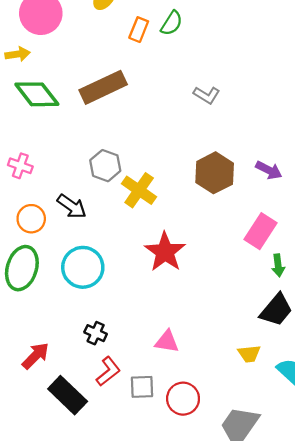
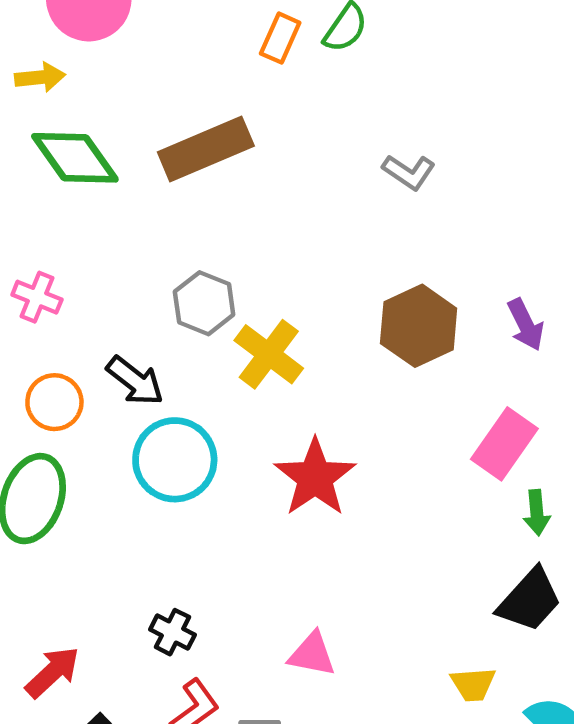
purple arrow: (269, 170) -> (526, 325), turned 35
cyan circle: (83, 267) -> (175, 460), moved

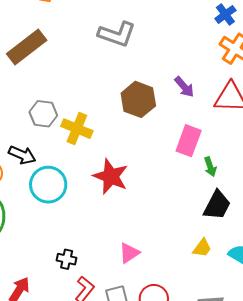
gray L-shape: (409, 172) -> (117, 34), size x1.6
pink triangle: (312, 654) -> (129, 253), turned -30
yellow trapezoid: (473, 684) -> (202, 248), turned -35

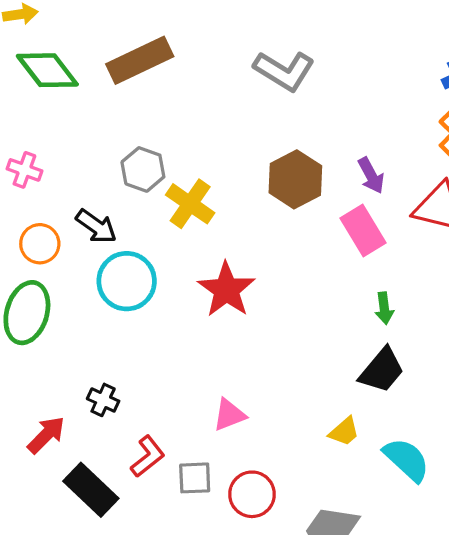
pink rectangle: (189, 141) -> (363, 230), moved, turned -64
black cross: (67, 259) -> (103, 400), moved

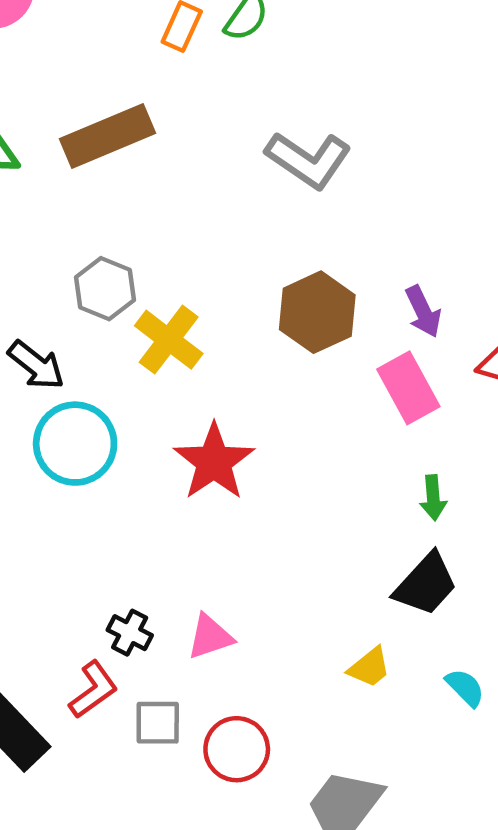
black cross: (103, 400) -> (130, 633), moved
cyan semicircle: (406, 460) -> (465, 688), moved, size x0.6

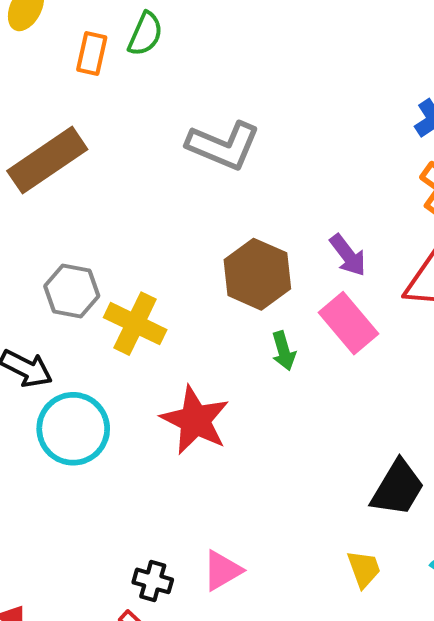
green arrow: (433, 498) -> (284, 351), moved
yellow trapezoid: (369, 667) -> (364, 569), turned -60

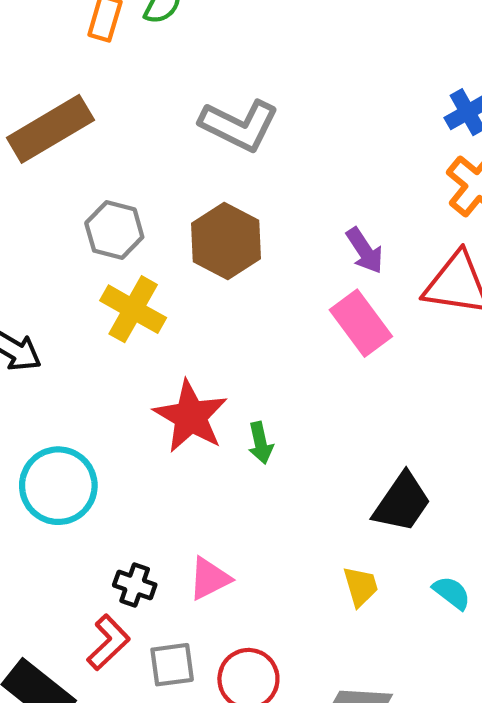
brown hexagon: (257, 274) -> (226, 241), moved
gray hexagon: (72, 291) -> (114, 230), moved
green arrow: (284, 351) -> (260, 443), moved
cyan circle: (73, 429) -> (58, 486), moved

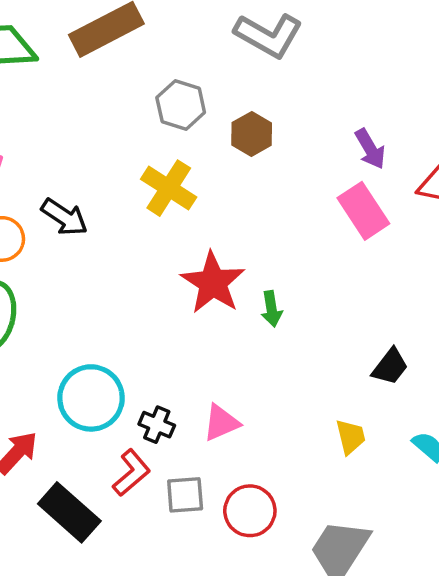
gray hexagon: (114, 230) -> (181, 105), moved
brown hexagon: (226, 241) -> (252, 134), size x0.7
cyan circle: (58, 486) -> (91, 398), moved
black trapezoid: (402, 502) -> (390, 367), size x0.7

